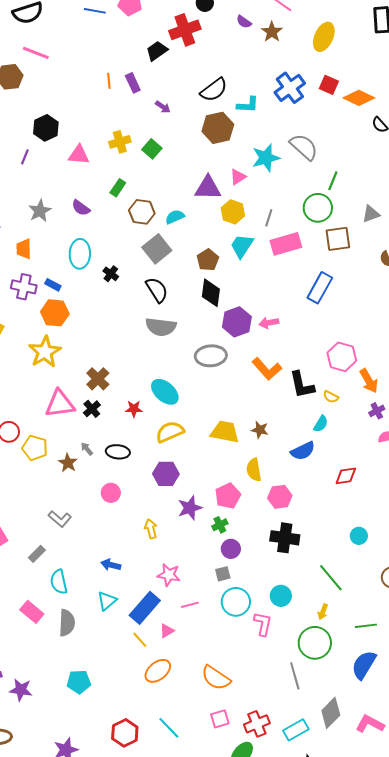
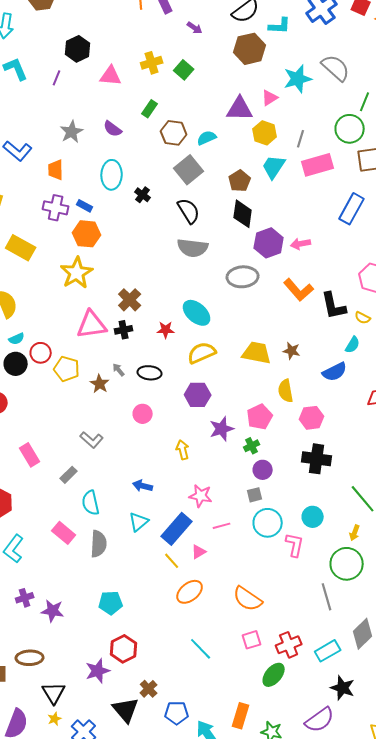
black cross: (92, 409) -> (124, 330), turned 30
red hexagon: (125, 733) -> (124, 649), moved

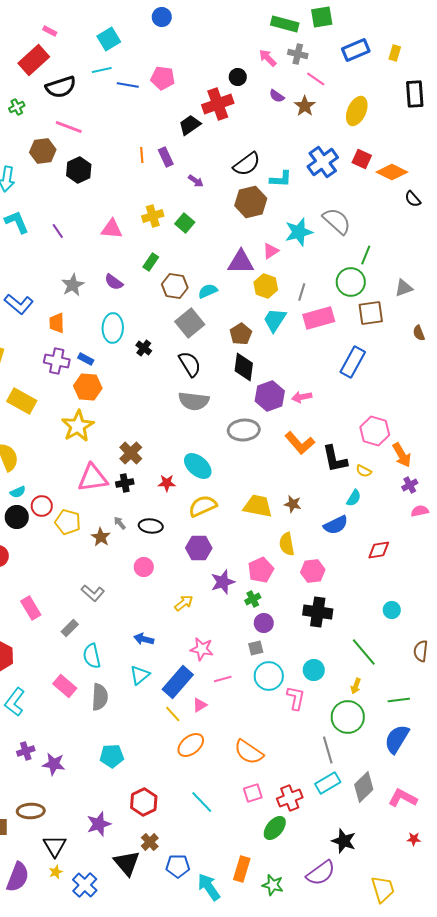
black hexagon: (78, 49) -> (79, 170), moved
purple line: (57, 78) -> (58, 231), turned -56
yellow arrow: (183, 450) -> (184, 603), turned 66
red hexagon: (124, 649) -> (144, 802), moved
cyan rectangle: (328, 651) -> (328, 783), moved

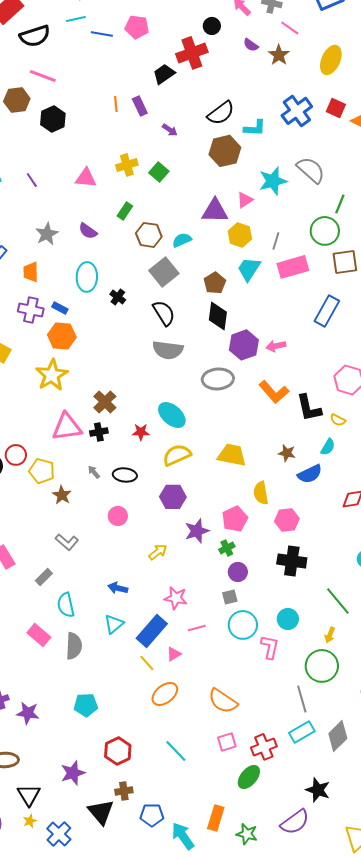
brown star: (293, 504) -> (287, 453), moved
brown star: (101, 537) -> (62, 495), moved
brown cross: (150, 842) -> (124, 791), turned 36

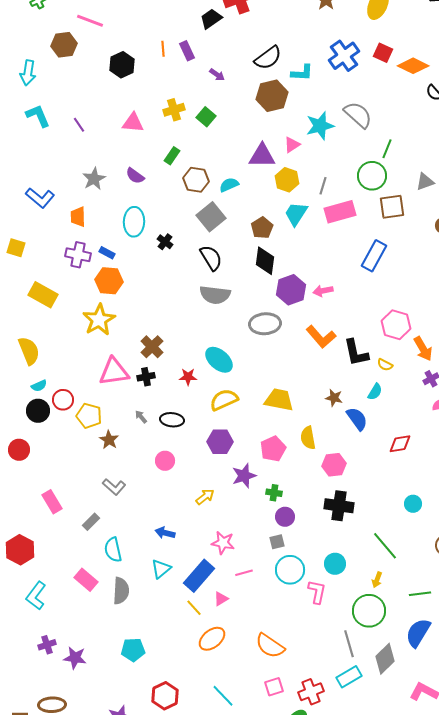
black hexagon: (53, 119) -> (122, 65), moved
blue semicircle: (310, 474) -> (357, 419), turned -100
pink pentagon: (235, 519) -> (273, 449), moved
green cross: (227, 548) -> (274, 493), turned 35
gray diamond: (338, 736) -> (385, 659), moved

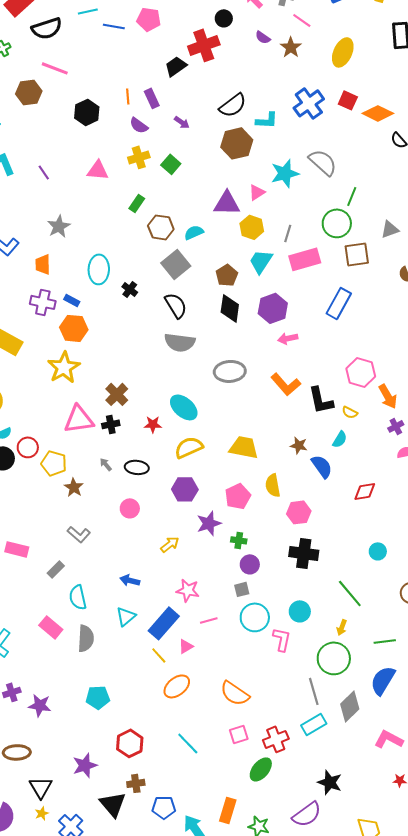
purple semicircle: (135, 176) -> (139, 125), moved
purple hexagon: (291, 290) -> (273, 308), moved
pink rectangle: (52, 502) -> (17, 549), turned -45

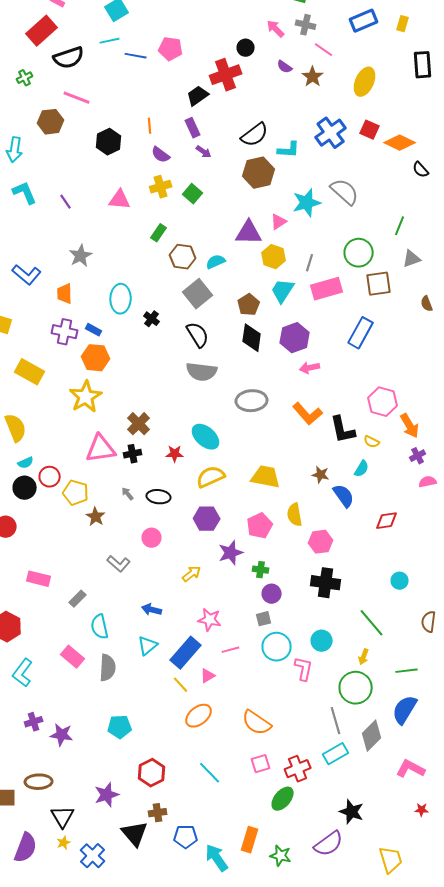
purple rectangle: (152, 98) -> (193, 128), moved
green line: (352, 196) -> (400, 226), moved
gray L-shape: (79, 534) -> (119, 564), moved

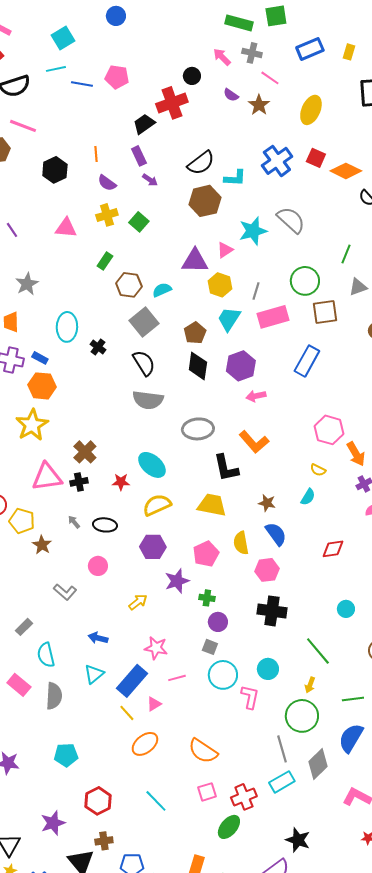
black L-shape: (343, 430) -> (226, 468), moved
blue semicircle: (344, 496) -> (276, 534), moved
gray square: (264, 619) -> (210, 647), turned 35

